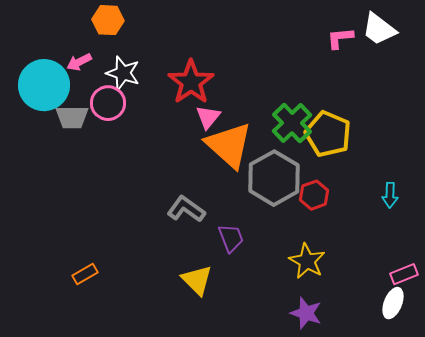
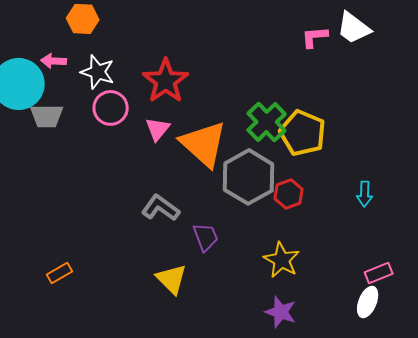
pink arrow: (79, 62) -> (54, 61), turned 30
pink circle: (108, 103) -> (111, 108), moved
pink triangle: (208, 117) -> (158, 129), moved

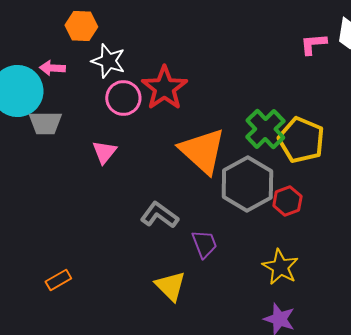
white star: (98, 72) -> (108, 61), moved
pink circle: (111, 108) -> (123, 98), moved
pink triangle: (158, 129) -> (104, 152), moved

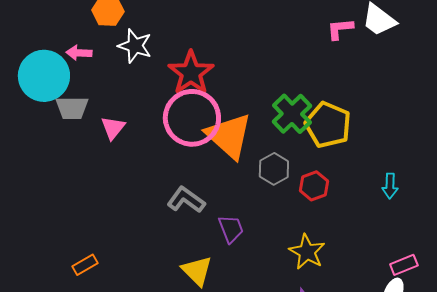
pink circle: (123, 98) -> (192, 118), moved, size x1.6
pink triangle: (104, 152) -> (113, 128), moved
gray hexagon: (247, 184) -> (274, 169), size x0.6

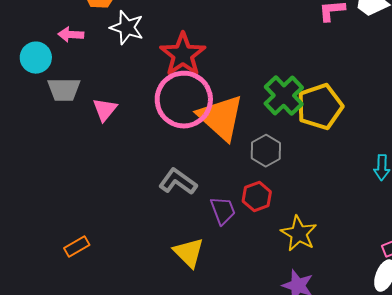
cyan circle: (44, 76) -> (36, 58), size x0.6
yellow pentagon: (328, 125) -> (320, 107), turned 30
red hexagon: (314, 186) -> (257, 197), moved

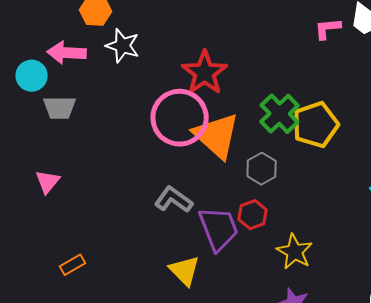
pink arrow: (71, 35) -> (67, 53), size x1.5
red star: (183, 55) -> (205, 73), moved
pink triangle: (105, 110) -> (48, 182), moved
purple trapezoid: (223, 211) -> (219, 229), size x1.6

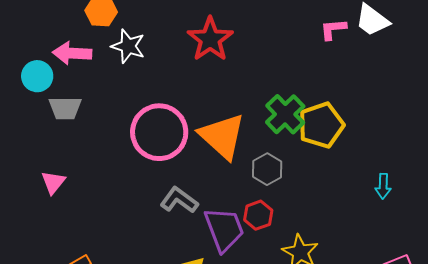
red star: (205, 73) -> (210, 39), moved
pink circle: (180, 118) -> (159, 132), moved

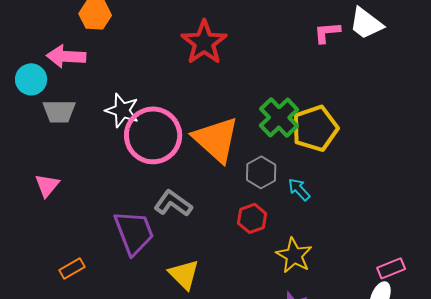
white star: (128, 46) -> (122, 110), moved
cyan arrow: (383, 186) -> (299, 189), moved, turned 135
purple trapezoid: (224, 229) -> (134, 232), moved

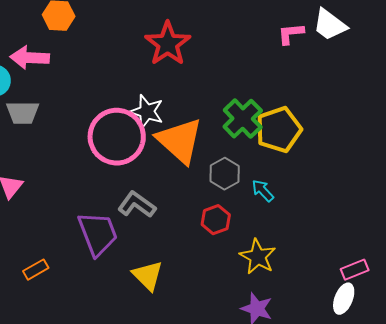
white star: (122, 110) -> (147, 112), moved

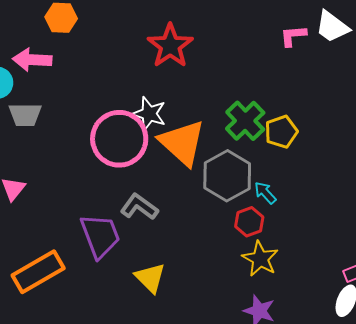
yellow pentagon: (279, 130) -> (281, 132), size x0.7
gray hexagon: (225, 174) -> (227, 176), size x1.6
red hexagon: (216, 220) -> (249, 222), moved
orange rectangle: (36, 270) -> (38, 272), size x2.0

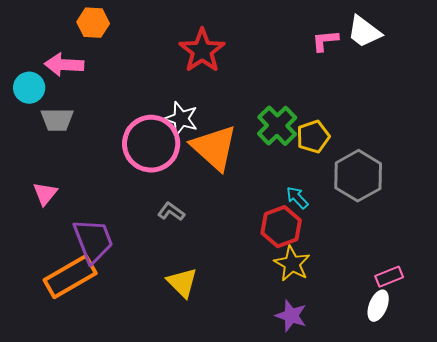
gray hexagon: (227, 176) -> (358, 176), moved
gray L-shape: (139, 207) -> (171, 212), size x0.7
red hexagon: (249, 222) -> (281, 227), size x1.4
purple trapezoid: (100, 236) -> (93, 241), moved

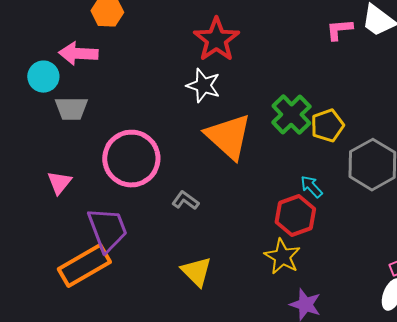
white star: (181, 119) -> (203, 86), moved
pink circle: (151, 144) -> (131, 159), moved
yellow star: (292, 264) -> (282, 257), moved

